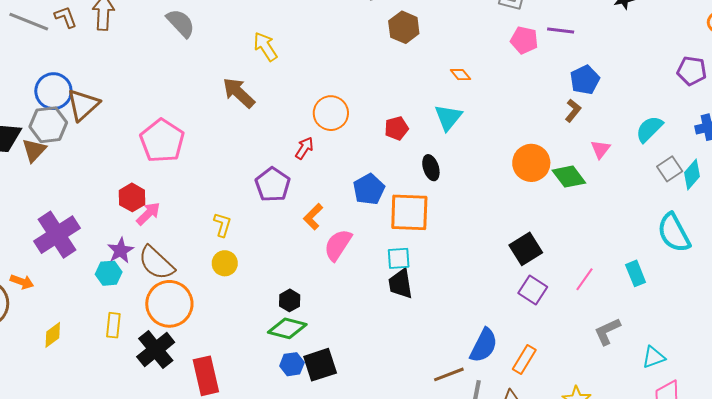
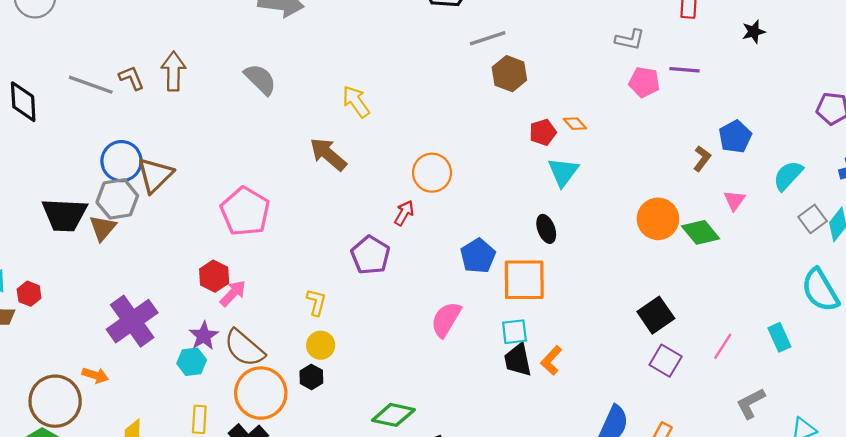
blue pentagon: (585, 80) -> (735, 137), moved
red pentagon: (396, 128) -> (543, 132), moved
orange L-shape: (313, 217) -> (551, 360), moved
black hexagon: (290, 300) -> (311, 377), moved

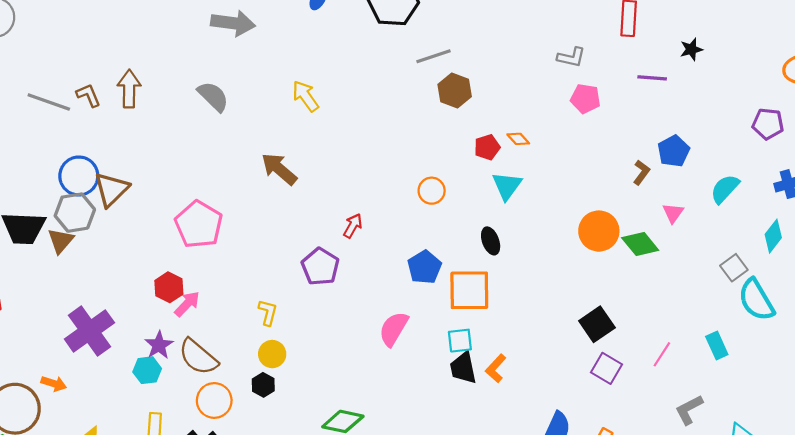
purple line: (684, 70) -> (652, 78), moved
yellow arrow: (356, 102) -> (305, 96), moved
orange circle: (432, 173) -> (432, 191), moved, size x0.7
gray square: (813, 219) -> (734, 268), moved
orange circle: (261, 393) -> (214, 400), size x0.7

